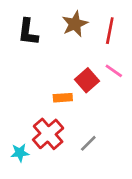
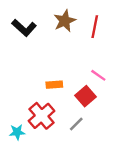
black L-shape: (28, 32) -> (24, 28), turned -55
pink line: (114, 71) -> (98, 75), moved
red square: (87, 80) -> (86, 96), moved

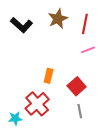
pink line: (98, 75) -> (88, 50), moved, turned -56
orange rectangle: (54, 85) -> (49, 76), turned -72
gray line: (76, 124) -> (80, 111), moved, turned -56

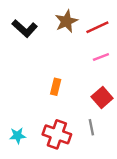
red line: (85, 24) -> (97, 27), turned 54
red square: (77, 86) -> (102, 97), moved
red cross: (37, 104) -> (57, 134), moved, turned -30

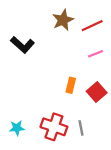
black L-shape: (25, 28) -> (22, 45), moved
orange rectangle: (56, 87) -> (71, 85), moved
gray line: (91, 127) -> (81, 128), moved

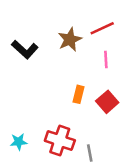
brown star: (63, 20) -> (70, 39), moved
pink line: (96, 54) -> (106, 59), turned -72
gray line: (81, 128) -> (90, 153), moved

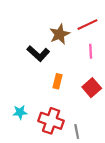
black L-shape: (25, 49) -> (38, 53), moved
orange rectangle: (79, 94) -> (57, 81), moved
cyan star: (19, 142) -> (20, 112), moved

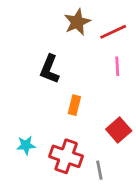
brown star: (60, 34) -> (77, 22), moved
black L-shape: (38, 53) -> (49, 69), turned 70
red square: (92, 88) -> (119, 130), moved

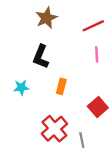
brown star: (77, 22) -> (46, 18), moved
cyan star: (26, 145) -> (21, 88), moved
red cross: (66, 156) -> (54, 129), turned 30

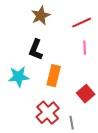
orange rectangle: (61, 86) -> (54, 76), size x1.5
cyan star: (21, 88) -> (19, 77), size x1.5

